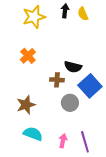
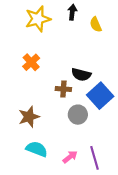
yellow semicircle: (83, 14) -> (96, 24), moved
pink arrow: (63, 141) -> (70, 157), turned 40

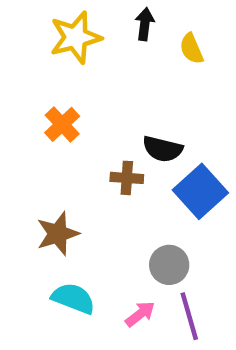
gray circle: (78, 115) -> (169, 265), moved

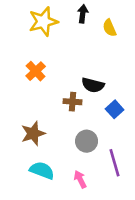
blue square: (200, 191) -> (115, 109), size x0.6
gray circle: (169, 265) -> (87, 141), moved
pink arrow: (140, 314) -> (80, 179), turned -78
purple line: (189, 316) -> (115, 163), moved

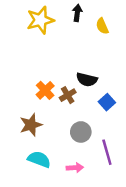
orange cross: (36, 71) -> (45, 90), moved
brown cross: (73, 102) -> (68, 95), turned -35
pink arrow: (80, 179) -> (75, 168), turned 112

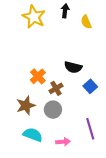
yellow star: (40, 20) -> (34, 17), turned -30
brown cross: (68, 95) -> (56, 88), moved
gray circle: (81, 132) -> (53, 110), moved

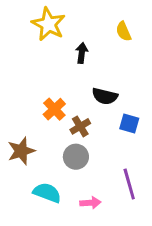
black arrow: (65, 11) -> (82, 53), moved
blue square: (90, 86) -> (129, 124), turned -32
brown star: (26, 106) -> (21, 151), moved

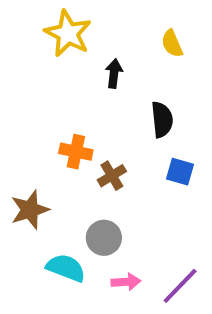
black semicircle: (105, 96) -> (162, 120), moved, turned -110
orange cross: (54, 109) -> (76, 152), turned -35
gray circle: (76, 157) -> (104, 238), moved
purple line: (129, 184) -> (180, 286), moved, turned 60

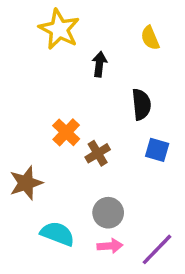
orange cross: (76, 152) -> (66, 132), turned 32
gray circle: (104, 238) -> (108, 213), moved

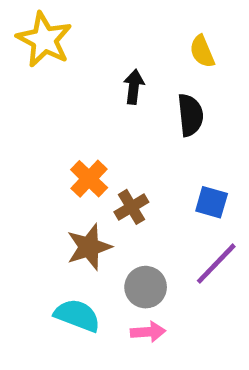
yellow star: (59, 29) -> (44, 40), moved
black semicircle: (141, 104) -> (190, 115), moved
brown star: (26, 183) -> (89, 247), moved
purple line: (157, 249) -> (216, 264), moved

